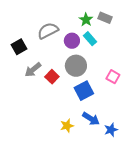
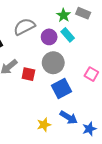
red square: (52, 77) -> (28, 74), turned -32

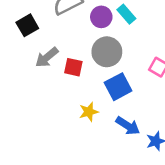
yellow star: (44, 125) -> (89, 112), moved

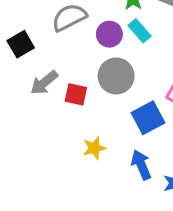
blue square: (118, 87) -> (148, 118), moved
blue arrow: (128, 126) -> (141, 165), turned -145

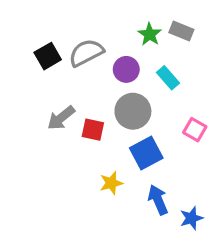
cyan rectangle: (140, 31) -> (168, 78), moved
black square: (21, 44) -> (48, 56), moved
blue square: (148, 118) -> (146, 153), moved

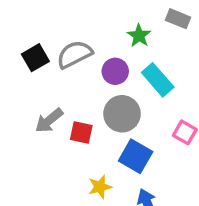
gray rectangle: (181, 31) -> (178, 19), moved
cyan rectangle: (168, 78) -> (158, 80), size x1.4
blue square: (146, 153) -> (136, 156), turned -32

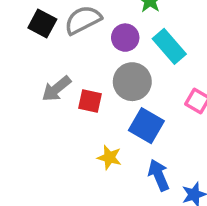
black square: (35, 58) -> (42, 23), turned -32
yellow star: (100, 187) -> (109, 157), turned 30

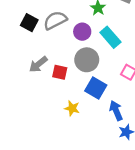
blue arrow: (159, 175) -> (116, 111), moved

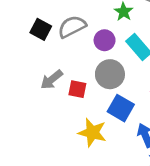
yellow star: (72, 108) -> (92, 133), size x1.5

